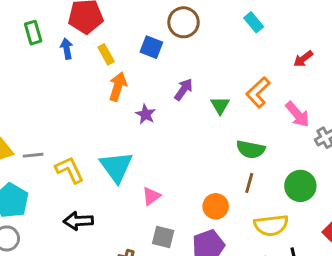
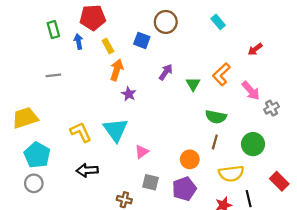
purple star: (146, 114) -> (129, 94), moved
gray line: (33, 155) -> (53, 75), moved

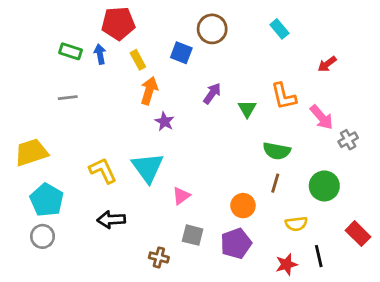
green rectangle: (53, 30) -> (71, 51), moved, turned -56
orange L-shape: (221, 74) -> (284, 96), turned -60
yellow semicircle: (231, 174) -> (296, 224), size x0.7

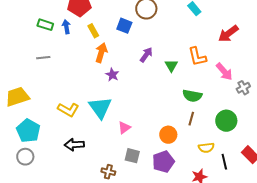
red arrow: (327, 64) -> (228, 34), size x1.5
yellow L-shape: (103, 171) -> (68, 110), turned 145
black line: (319, 256) -> (224, 162), moved

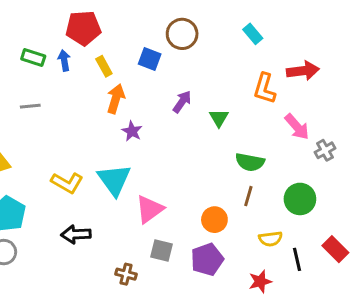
red arrow: (228, 34) -> (303, 71), turned -150
orange L-shape: (197, 57) -> (265, 88), moved, turned 30
pink triangle: (124, 128) -> (150, 209), size x1.5

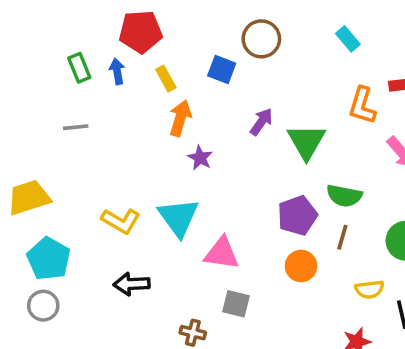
green rectangle: (33, 57) -> (79, 68), turned 50
green triangle: (219, 118) -> (306, 142), size x1.6
pink triangle: (150, 209) -> (222, 253), turned 44
purple pentagon: (207, 259) -> (297, 216), moved

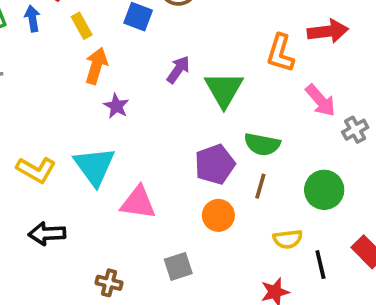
gray square: (236, 304) -> (178, 266), moved, turned -32

